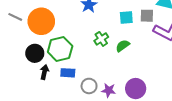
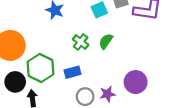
blue rectangle: (68, 73) -> (73, 72), moved

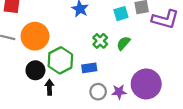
purple circle: (136, 82) -> (146, 84), size x1.4

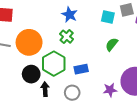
cyan square: (121, 14) -> (108, 17), turned 32
green cross: (100, 41) -> (67, 37), moved
gray circle: (98, 92) -> (72, 93), moved

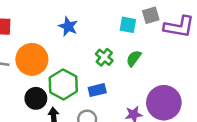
blue star: (70, 15) -> (68, 26), moved
green cross: (67, 37) -> (104, 57), moved

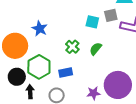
blue star: (68, 26) -> (40, 29), moved

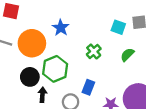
green semicircle: (96, 49) -> (127, 55), moved
blue rectangle: (66, 72) -> (88, 87), moved, turned -64

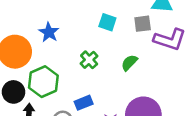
cyan square: (118, 27) -> (107, 22), moved
blue rectangle: (88, 87) -> (84, 103), turned 48

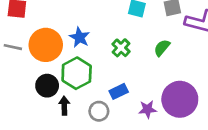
blue star: (49, 32) -> (79, 37), moved

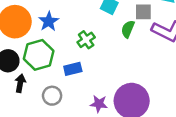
green semicircle: (162, 48) -> (128, 29), moved, turned -30
blue rectangle: (119, 91) -> (73, 69), moved

